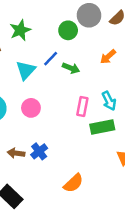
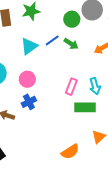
green arrow: (71, 68) -> (71, 44), moved
blue cross: (39, 151) -> (29, 102), moved
orange semicircle: (73, 183) -> (70, 152), moved

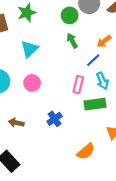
blue line: (52, 40) -> (93, 60), moved
green arrow: (71, 44) -> (72, 41), turned -144
blue cross: (29, 102) -> (55, 119), moved

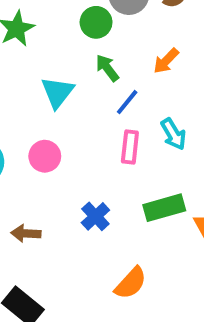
cyan triangle: (29, 49) -> (57, 92), moved
blue line: (93, 60) -> (127, 102), moved
green rectangle: (95, 104) -> (164, 208), moved
orange semicircle: (86, 151) -> (131, 283), moved

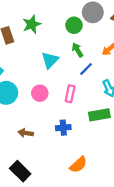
pink rectangle: (130, 147) -> (70, 94), moved
green rectangle: (164, 208) -> (99, 115), moved
blue cross: (95, 216) -> (63, 128), turned 32

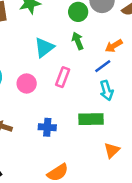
blue line: (86, 69) -> (103, 66), moved
pink rectangle: (70, 94) -> (63, 77), moved

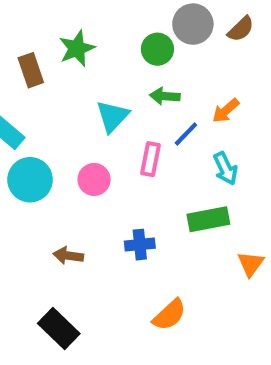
green arrow: (78, 41) -> (165, 96), turned -54
orange arrow: (114, 46) -> (226, 111), moved
blue line: (103, 66) -> (186, 134), moved

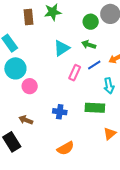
pink circle: (94, 179) -> (30, 86), moved
brown arrow: (68, 256) -> (26, 120), moved

